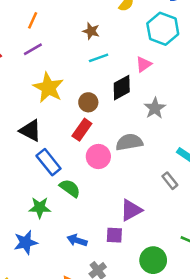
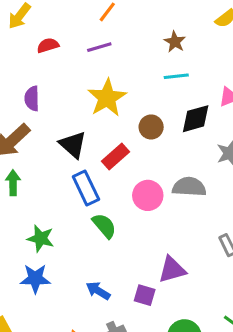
red rectangle: (82, 130) -> (116, 156), moved
green star: (40, 208) -> (41, 238), moved

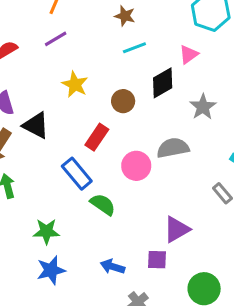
yellow star: (107, 98) -> (75, 84), size x0.7
black triangle: (73, 145) -> (36, 125), moved

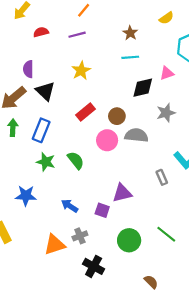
brown circle: (123, 101) -> (117, 116), moved
blue rectangle: (77, 174) -> (41, 130), moved, turned 45
green star: (46, 231) -> (46, 162), moved

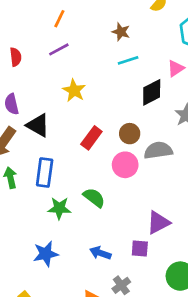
red semicircle: (41, 32) -> (16, 57), turned 112

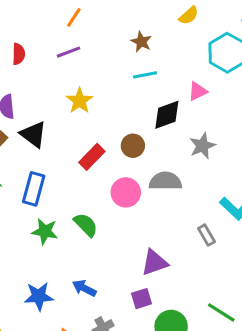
brown circle: (130, 134) -> (133, 146), moved
purple square: (140, 249) -> (141, 299), moved, turned -30
blue star: (46, 254) -> (39, 296), moved

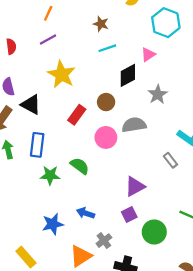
yellow star: (79, 101) -> (61, 74), size x1.4

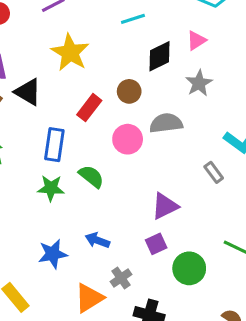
pink triangle: (148, 55) -> (196, 40), moved
blue rectangle: (37, 145) -> (54, 145), moved

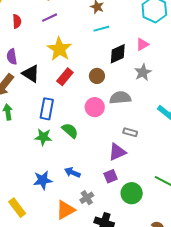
red rectangle: (89, 108) -> (65, 77), moved
gray rectangle: (214, 172) -> (130, 132), moved, turned -40

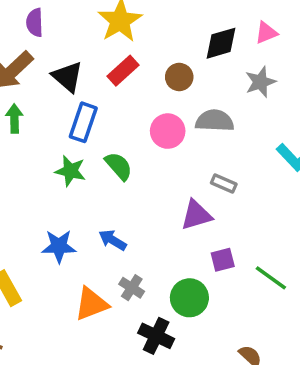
black triangle: (31, 74) -> (67, 77), moved
purple square: (111, 176) -> (223, 260), moved
green circle: (132, 193) -> (189, 298), moved
gray cross: (87, 198) -> (132, 288), turned -32

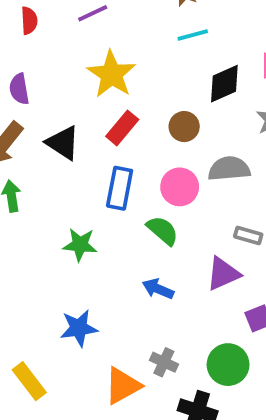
blue rectangle: (83, 122) -> (120, 188), moved
green semicircle: (119, 166) -> (163, 230), moved
blue arrow: (113, 240) -> (158, 289), moved

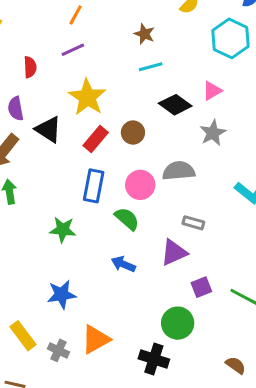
red semicircle: (29, 21) -> (30, 67), moved
black diamond: (224, 84) -> (175, 105), turned 60
brown circle: (184, 127) -> (133, 133), moved
black triangle: (63, 143) -> (48, 129), moved
gray cross: (164, 362) -> (58, 350), moved

